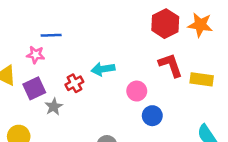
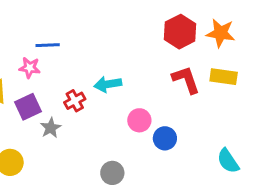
yellow rectangle: (202, 79) -> (224, 77), moved
pink circle: (137, 91) -> (139, 120), moved

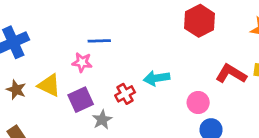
red hexagon: (180, 32) -> (200, 21), moved
red L-shape: (186, 80) -> (231, 74), turned -40
pink circle: (139, 120) -> (198, 103), moved

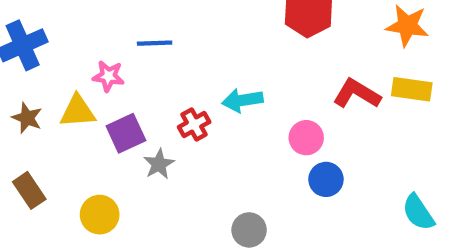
pink star: (82, 62) -> (108, 76), moved
yellow triangle: (49, 85) -> (78, 111), turned -30

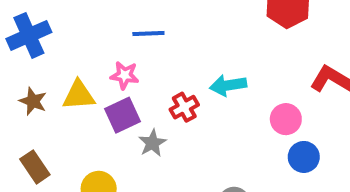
pink star: (108, 76) -> (125, 75), moved

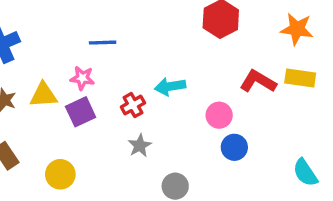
gray star: (152, 143) -> (140, 146), moved

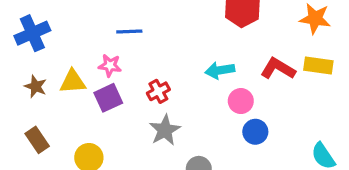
cyan arrow: (170, 86) -> (220, 70), moved
gray star: (140, 146) -> (165, 130), size x1.4

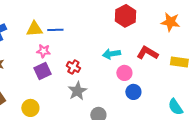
yellow rectangle: (318, 65) -> (179, 62), moved
yellow triangle: (73, 82) -> (34, 29), moved
red cross: (158, 91) -> (73, 67), turned -32

